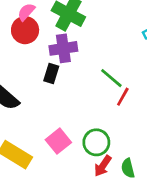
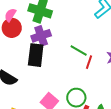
black rectangle: (51, 74) -> (36, 55), size x1.6

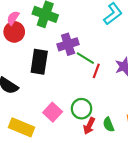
purple cross: (41, 36) -> (68, 44), moved

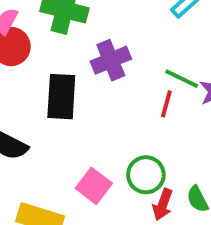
green line: (85, 58) -> (182, 79), moved

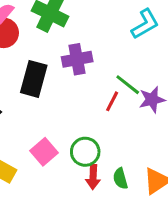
red arrow: (163, 205) -> (93, 177), turned -30

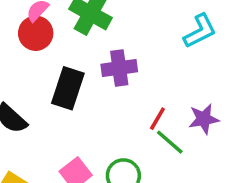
green line: (128, 85) -> (170, 142), moved

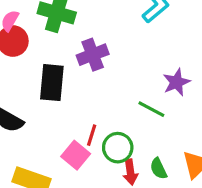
red line: (157, 119) -> (92, 135), moved

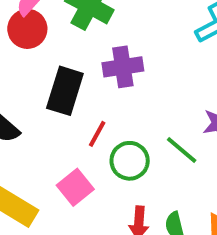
red line: (92, 135) -> (97, 134), moved
green circle: (118, 148) -> (130, 161), moved

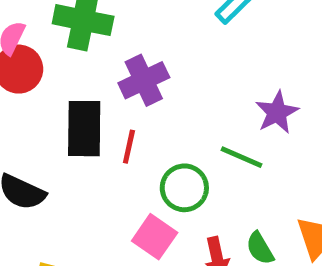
red line: (97, 134) -> (129, 147), moved
pink square: (75, 187) -> (155, 237), moved

